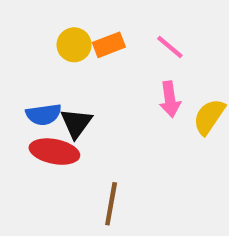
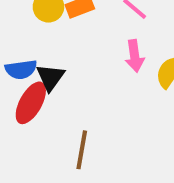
red ellipse: (54, 152) -> (31, 103), turned -72

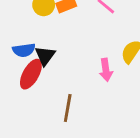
pink arrow: (135, 56) -> (106, 70), moved

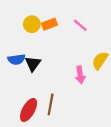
red ellipse: (31, 74) -> (29, 110), moved

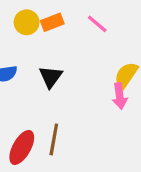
black triangle: (33, 64) -> (51, 77), moved
pink arrow: (80, 75) -> (120, 96), moved

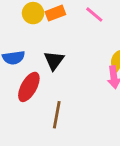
red ellipse: (22, 147) -> (29, 87), moved

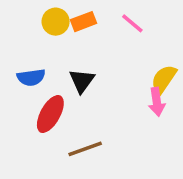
brown line: (57, 115) -> (85, 149), turned 60

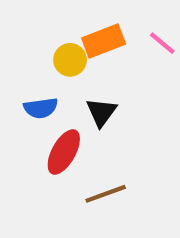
yellow circle: (56, 22) -> (70, 60), moved
orange rectangle: (83, 22) -> (104, 41), size x1.4

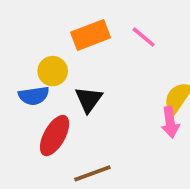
yellow circle: (70, 60) -> (53, 71), moved

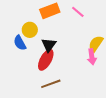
blue semicircle: (34, 96) -> (20, 43), turned 70
red ellipse: (55, 136) -> (46, 60), moved

